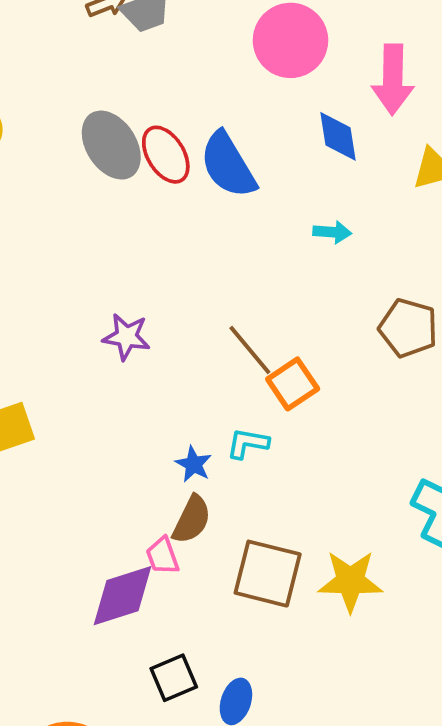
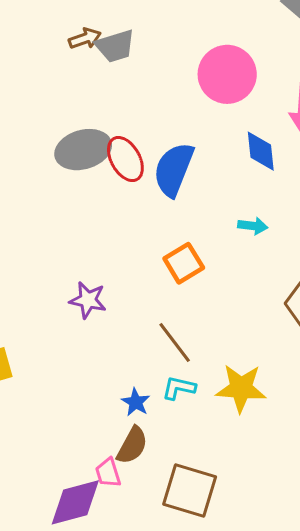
gray ellipse: (111, 145) -> (83, 150), turned -76
blue semicircle: (228, 165) -> (174, 169), turned 50
brown line: (250, 350) -> (175, 342), moved
orange square: (293, 384) -> (184, 263), moved
yellow star: (350, 581) -> (241, 388), moved

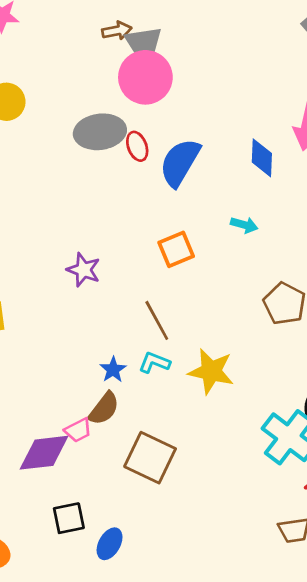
pink circle: (227, 74) -> (145, 77), moved
red ellipse: (125, 159) -> (137, 146), size x0.7
pink trapezoid: (108, 473) -> (78, 430), turned -108

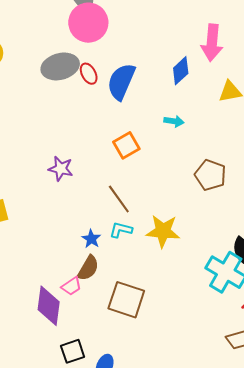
blue diamond: (262, 158) -> (181, 71), turned 52
purple diamond: (44, 453) -> (49, 306), turned -69

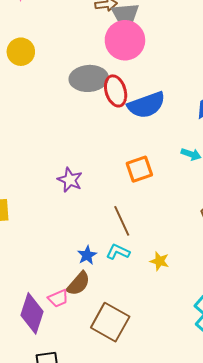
red ellipse: (89, 74) -> (116, 91), size x1.4
blue semicircle: (121, 82) -> (146, 105), turned -144
yellow star: (163, 231) -> (159, 261), size x0.6

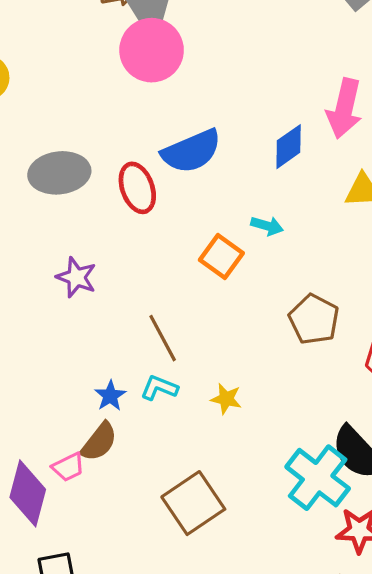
gray ellipse: (89, 78) -> (59, 173), moved
red ellipse: (116, 91) -> (137, 188), moved
orange square: (139, 169) -> (221, 257), moved, turned -32
brown square: (110, 322) -> (193, 503), moved, turned 30

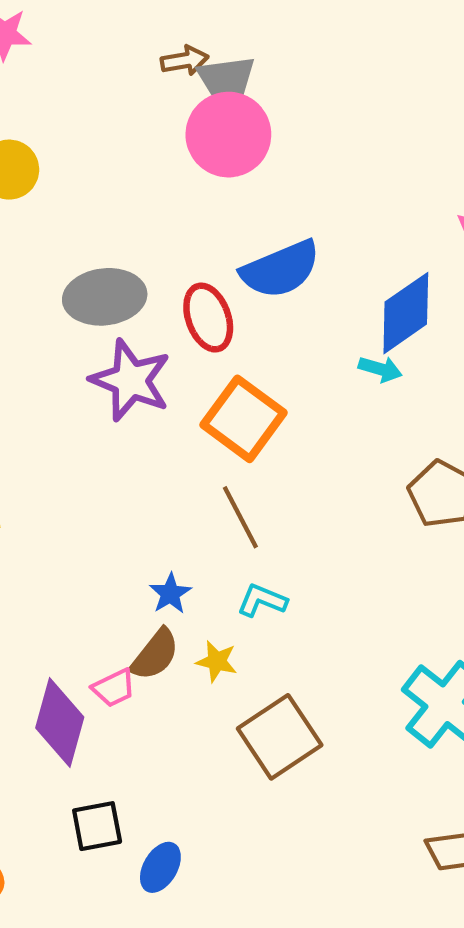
blue diamond: (289, 147) -> (406, 313), moved, size x1.4
orange square: (221, 257) -> (243, 419), moved, size x1.4
purple star: (76, 277) -> (131, 380), moved, size x1.5
cyan L-shape: (159, 388) -> (262, 600), moved
yellow star: (226, 399) -> (217, 661), moved

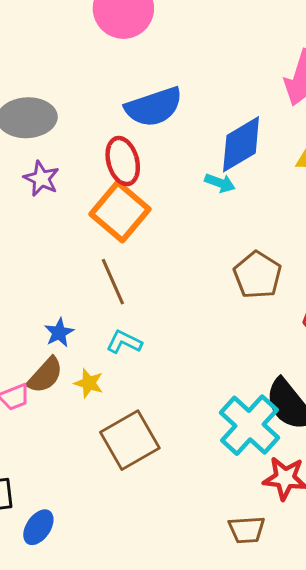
red ellipse: (208, 318) -> (123, 161), moved
purple star: (131, 380) -> (41, 179), size x0.6

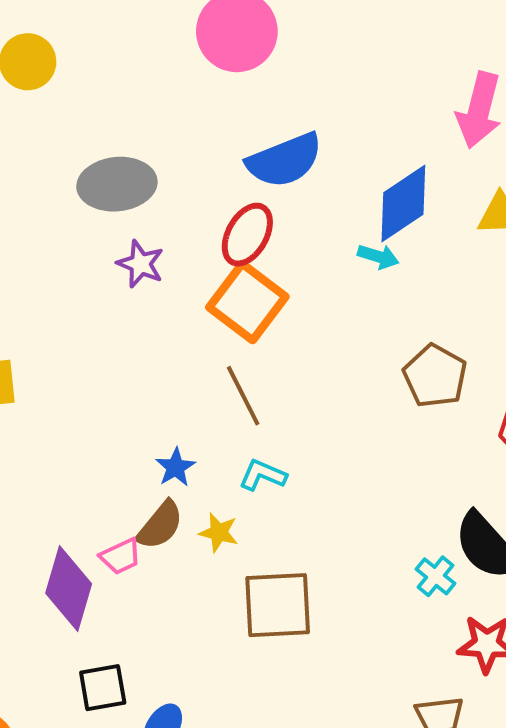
red ellipse: (123, 161) -> (247, 235), turned 48
cyan cross: (249, 425) -> (435, 576), size x0.5
brown square: (130, 440) -> (278, 605), turned 30

